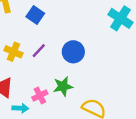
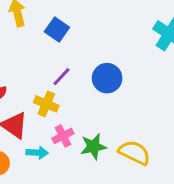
yellow cross: (13, 52) -> (46, 104), moved
green star: (63, 86) -> (93, 147), moved

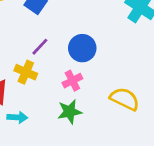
pink cross: (63, 136) -> (72, 81), moved
yellow semicircle: (134, 153) -> (125, 99), moved

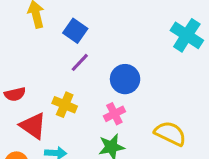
purple line: (40, 47) -> (80, 62), moved

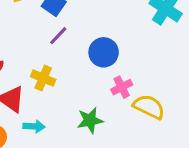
pink cross: (114, 114) -> (122, 87), moved

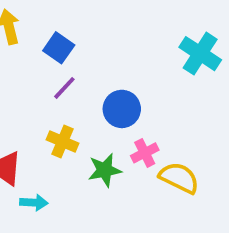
yellow cross: (43, 78) -> (63, 141), moved
green star: (90, 120) -> (105, 170), moved

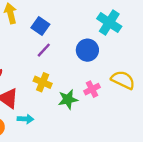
cyan cross: (200, 54) -> (109, 23), moved
blue circle: (122, 109) -> (87, 50), moved
yellow semicircle: (179, 178) -> (123, 80), moved

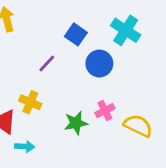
blue square: (40, 26) -> (76, 34), moved
yellow semicircle: (123, 80) -> (138, 126), moved
yellow cross: (43, 82) -> (30, 102), moved

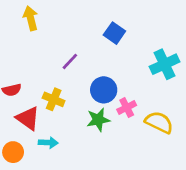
cyan cross: (126, 30) -> (165, 64), moved, turned 32
blue square: (76, 34) -> (114, 33), moved
blue circle: (99, 64) -> (104, 90), moved

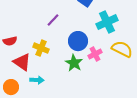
cyan cross: (165, 64) -> (107, 22), moved
green star: (98, 120) -> (74, 63), turned -30
yellow semicircle: (159, 122) -> (122, 49), moved

